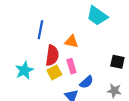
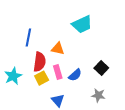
cyan trapezoid: (97, 16) -> (82, 24), turned -60
black square: (117, 62) -> (101, 68), turned 32
blue semicircle: (86, 82) -> (75, 75), moved

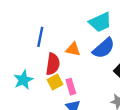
pink rectangle: (58, 72) -> (71, 87), moved
blue semicircle: (75, 75) -> (104, 48), moved, size x1.5

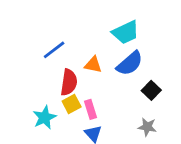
blue line: (40, 37) -> (54, 50), turned 42
cyan star: (23, 80) -> (45, 117), moved

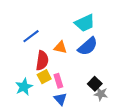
black square: (151, 90) -> (95, 84), moved

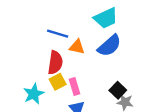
blue line: (31, 36) -> (58, 34), moved, turned 54

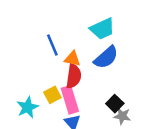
blue line: (58, 34) -> (52, 45), turned 50
red semicircle: (55, 63) -> (74, 76), moved
pink rectangle: (75, 87) -> (70, 100), size x1.5

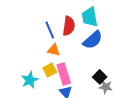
cyan trapezoid: (102, 29) -> (90, 17), turned 105
orange triangle: (72, 59) -> (54, 50), moved
red semicircle: (74, 76) -> (69, 26), moved

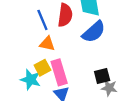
black square: (100, 77) -> (102, 76), turned 32
cyan star: (30, 80) -> (30, 80), moved, turned -30

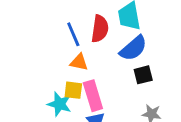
yellow square: (42, 68) -> (73, 90), turned 35
black square: (102, 76) -> (143, 75), moved

